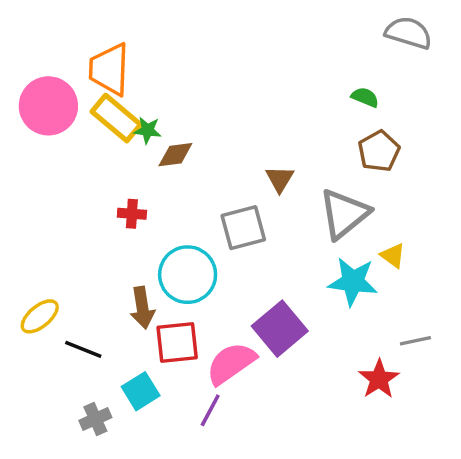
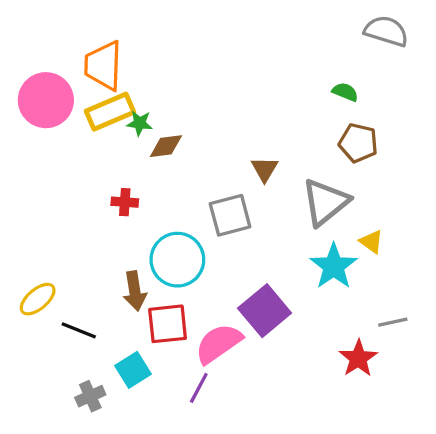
yellow rectangle: (116, 118) -> (110, 112), turned -63
brown pentagon: (379, 151) -> (358, 143), turned -30
cyan star: (353, 282) -> (334, 266), turned 30

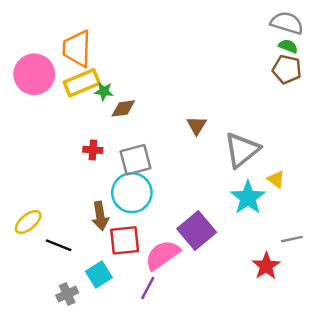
green semicircle: (345, 92) -> (288, 46), moved
brown pentagon: (358, 143) -> (287, 69), moved
gray square: (230, 215) -> (136, 160), moved

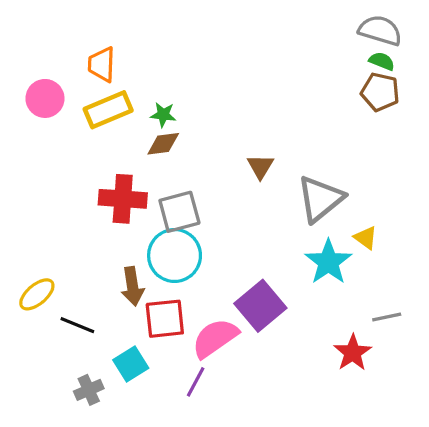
orange trapezoid: (77, 49) -> (102, 64), size x0.7
pink circle: (34, 74) -> (45, 98), size x0.7
green star: (104, 91) -> (163, 115), moved
red cross: (93, 150) -> (123, 199), size x1.8

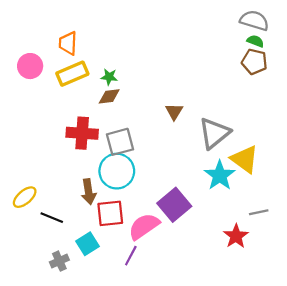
yellow triangle: (366, 238) -> (245, 159), size x1.8

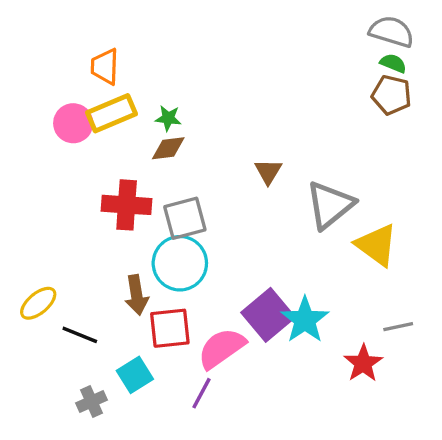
pink circle: (30, 66) -> (73, 123), moved
cyan star: (220, 175) -> (305, 320), moved

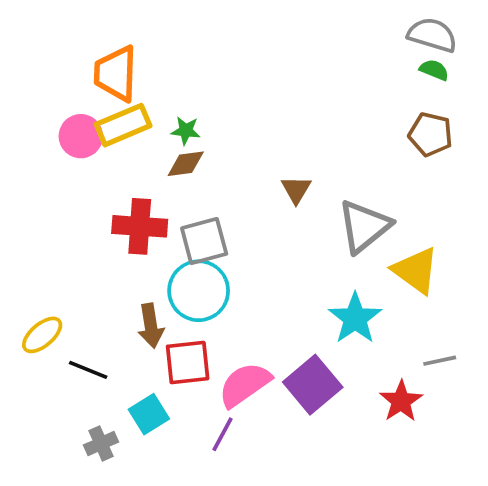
orange trapezoid: (105, 67) -> (116, 74), size x1.4
brown pentagon: (392, 95) -> (430, 134), moved
purple square: (268, 315) -> (313, 385), moved
cyan star: (305, 320) -> (355, 318), moved

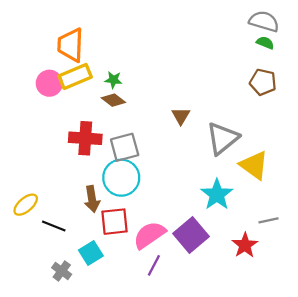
brown diamond: (186, 164) -> (113, 100), turned 45
purple line: (223, 434) -> (154, 265), moved
gray cross: (101, 443) -> (62, 271), turned -30

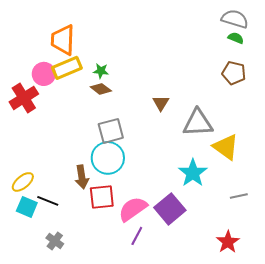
red cross: (85, 138) -> (24, 98), moved, turned -36
gray triangle: (222, 138) -> (198, 123), turned 36
red star: (245, 245) -> (228, 242), moved
cyan square: (91, 253) -> (27, 207), moved, turned -35

